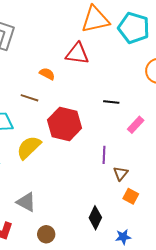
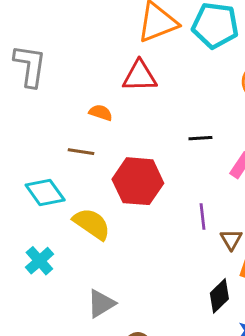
yellow semicircle: (29, 147) -> (92, 224), turned 88
gray triangle: (26, 202) -> (101, 303), turned -50
black diamond: (95, 218) -> (219, 296), moved, turned 30

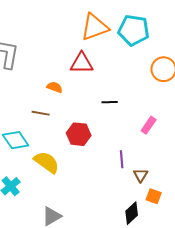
black line: (200, 138) -> (110, 102), moved
red hexagon: (138, 181) -> (79, 134), size x0.7

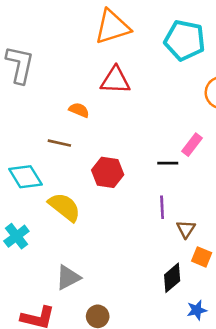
orange triangle: (95, 27) -> (112, 27), moved
black line: (110, 102) -> (168, 163), moved
pink rectangle: (149, 125) -> (192, 145), moved

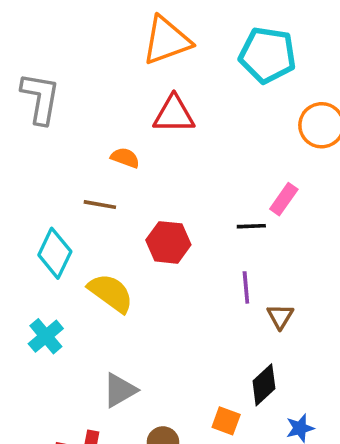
cyan diamond: (25, 177) -> (55, 253), turned 60
orange square: (202, 257) -> (226, 421), moved

